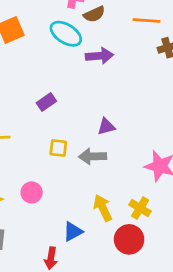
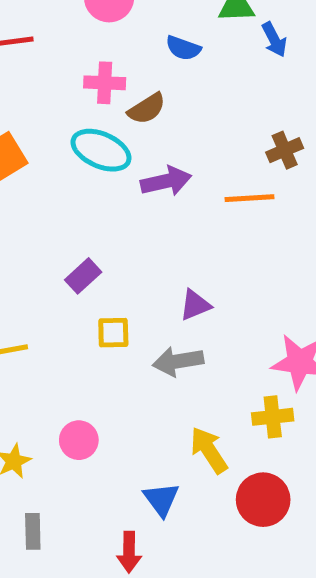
orange line: (147, 21) -> (250, 198), moved
yellow square: (58, 148) -> (113, 333), moved
yellow cross: (140, 208) -> (273, 417), moved, turned -30
blue triangle: (73, 231) -> (161, 499), turned -30

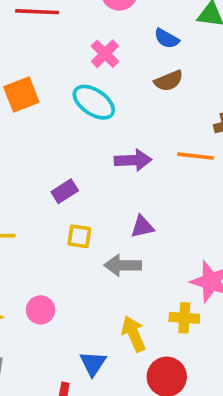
pink cross: (105, 83) -> (105, 54), turned 32
brown semicircle: (147, 109) -> (169, 81), moved
purple arrow: (166, 181) -> (133, 160), moved

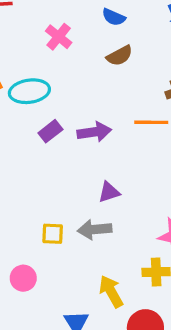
cyan ellipse: (94, 102) -> (29, 91), moved, turned -36
purple rectangle: (65, 191) -> (50, 131), moved
yellow square: (79, 236) -> (53, 234), moved

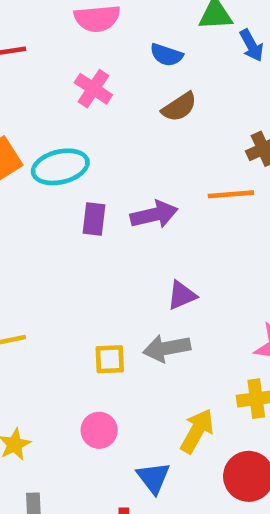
purple rectangle: (50, 131) -> (94, 219), turned -40
pink circle: (23, 278) -> (99, 430), moved
yellow arrow: (111, 291) -> (197, 431), turned 64

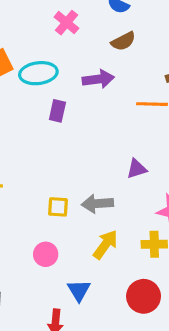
purple arrow: (154, 215) -> (98, 79), moved
purple triangle: (182, 295) -> (137, 169), moved
yellow arrow: (197, 431) -> (105, 245), moved

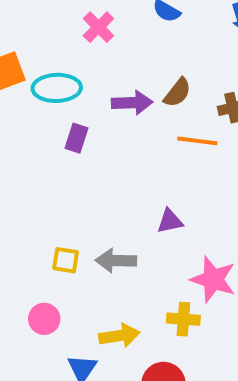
brown semicircle: (123, 41) -> (177, 93), moved, turned -30
yellow arrow: (105, 245) -> (119, 336), moved, turned 40

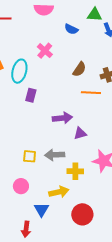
pink cross: (98, 27) -> (45, 51), moved
cyan ellipse: (57, 88) -> (19, 71), turned -70
purple arrow: (132, 103) -> (62, 118), moved
yellow cross: (183, 319) -> (75, 171), moved

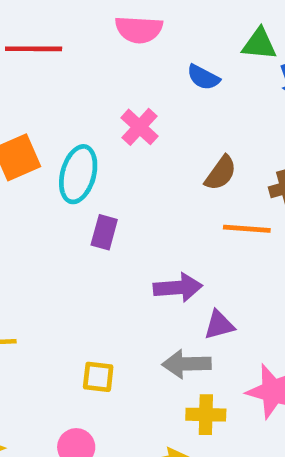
gray arrow: (55, 155) -> (187, 364), moved

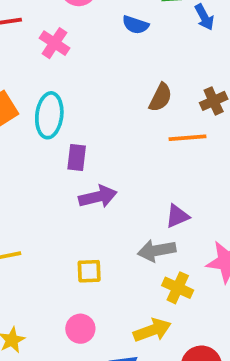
pink cross: (139, 127) -> (55, 43), moved
purple arrow: (178, 288) -> (98, 197), moved
yellow cross: (206, 415) -> (178, 288), turned 32

